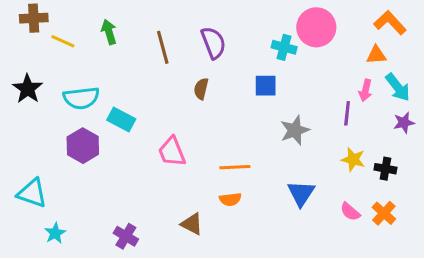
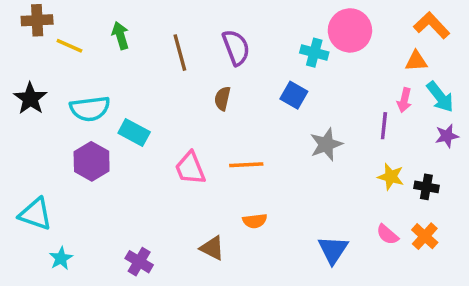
blue square: (266, 86) -> (294, 95), turned 30
orange line: (235, 167) -> (246, 165), moved
blue triangle: (301, 193) -> (333, 250), moved

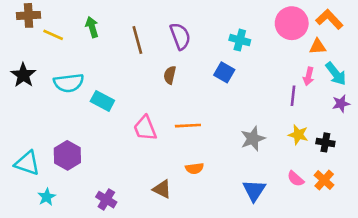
pink circle: (350, 30) -> (292, 23), moved
gray star: (326, 144) -> (253, 139), moved
purple hexagon: (92, 161) -> (67, 155), moved

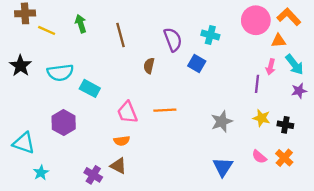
purple semicircle: (180, 36) -> (173, 40), moved
purple hexagon: (67, 155) -> (64, 123), moved
orange semicircle: (194, 168) -> (122, 141), moved
brown triangle: (162, 189) -> (118, 166), moved

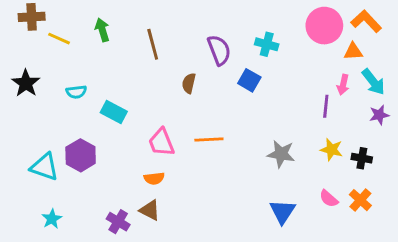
cyan semicircle: (60, 73) -> (76, 92), size x0.6
gray star: (222, 121) -> (281, 154), turned 30
cyan triangle: (24, 143) -> (45, 167), moved

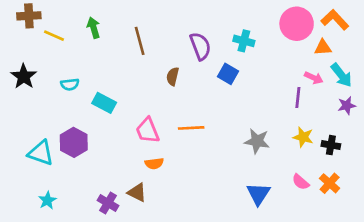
pink arrow: (343, 85) -> (314, 78), turned -78
orange semicircle: (154, 178) -> (154, 163), moved

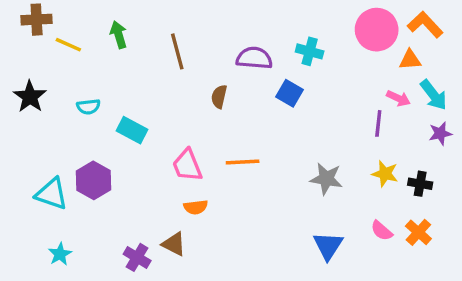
purple semicircle: (200, 46) -> (254, 58), turned -64

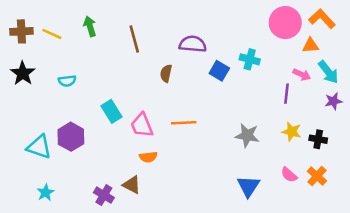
brown cross: (37, 20) -> (21, 31), moved
cyan cross: (310, 51) -> (250, 59), moved
cyan rectangle: (132, 130) -> (111, 111), moved, turned 30

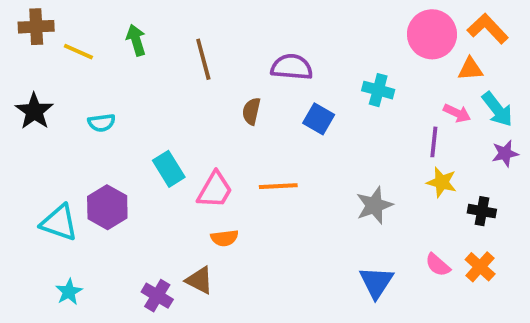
brown cross: (21, 31) -> (36, 27), moved
blue square: (219, 71) -> (319, 119), moved
pink trapezoid: (142, 125) -> (215, 190), turned -128
yellow star: (292, 132) -> (442, 182), moved
gray star: (247, 135) -> (374, 205), turned -30

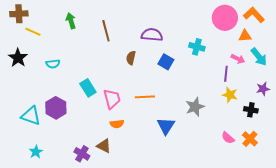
yellow line: (78, 52) -> (33, 32), moved
purple star: (505, 153) -> (263, 89), moved
pink trapezoid: (215, 190) -> (112, 99), turned -45
blue triangle: (376, 282) -> (166, 126), moved

